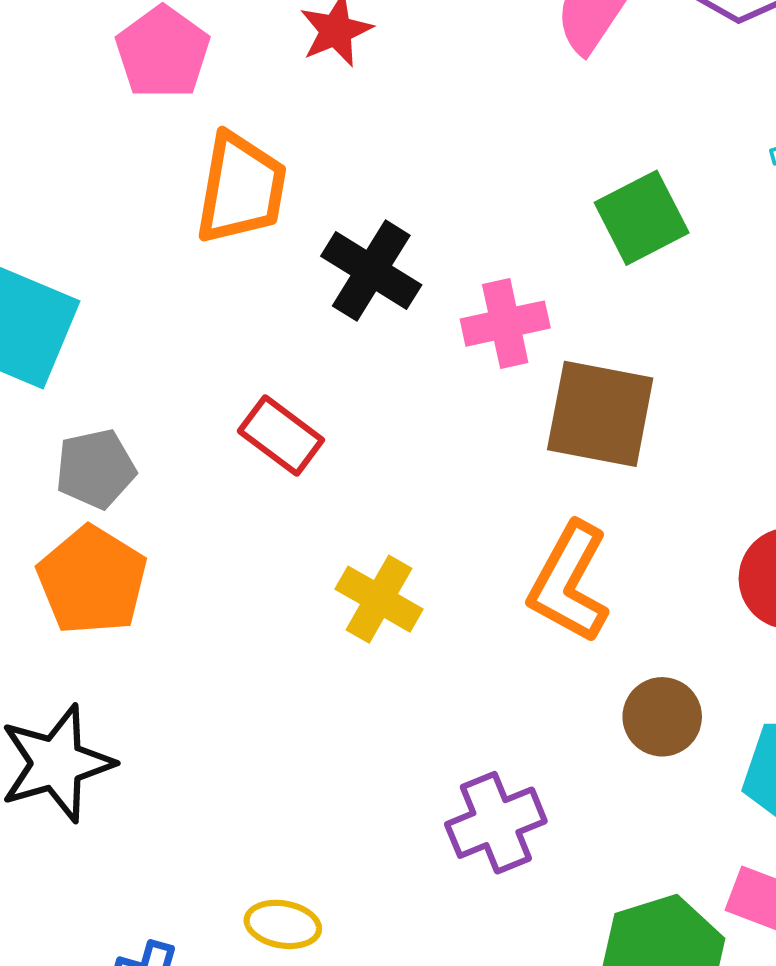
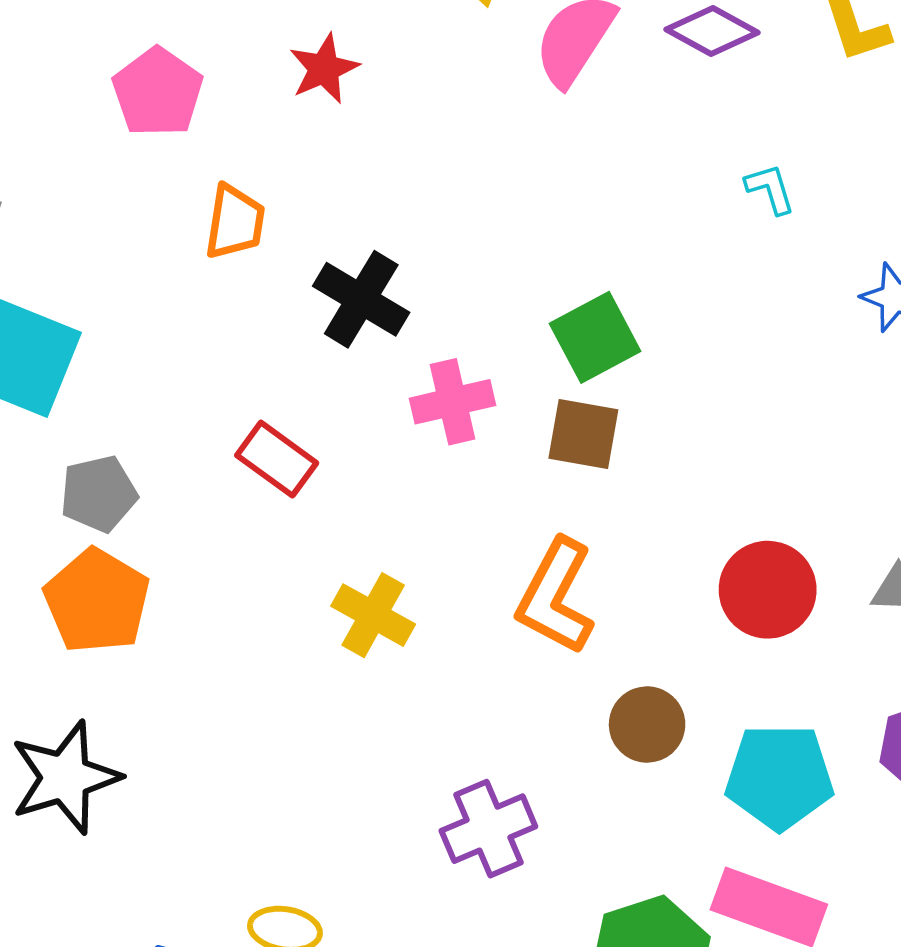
orange trapezoid: (241, 188) -> (235, 222), size x0.7
green square: (642, 218) -> (595, 337), moved
pink cross: (505, 324) -> (453, 402), moved
brown square: (600, 414) -> (583, 434), size x0.7

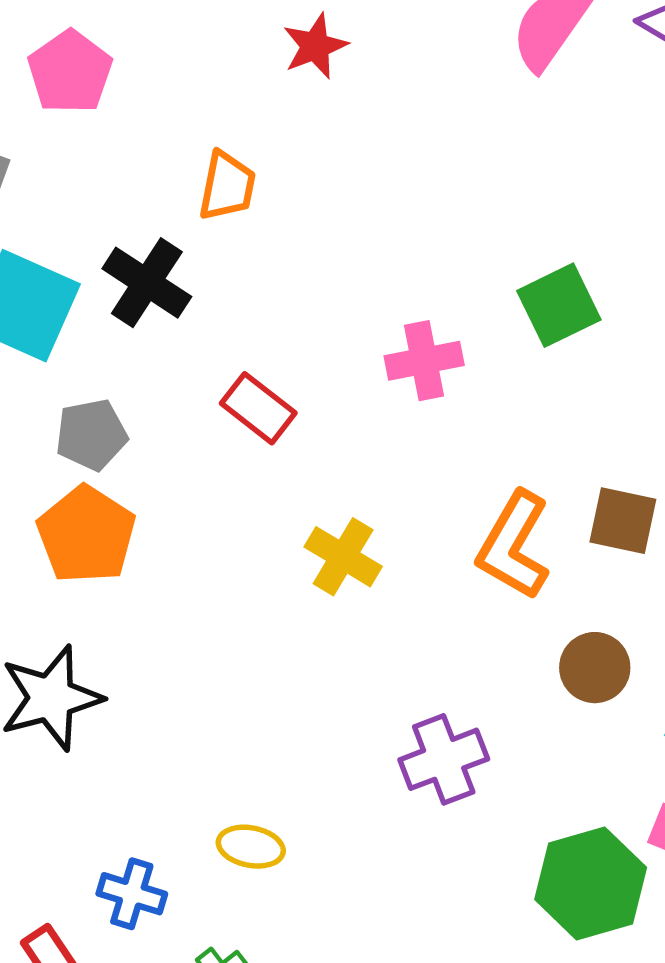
pink pentagon: (158, 92) -> (70, 72), moved
black cross: (361, 299) -> (147, 283), moved
brown square: (583, 434) -> (623, 521), moved

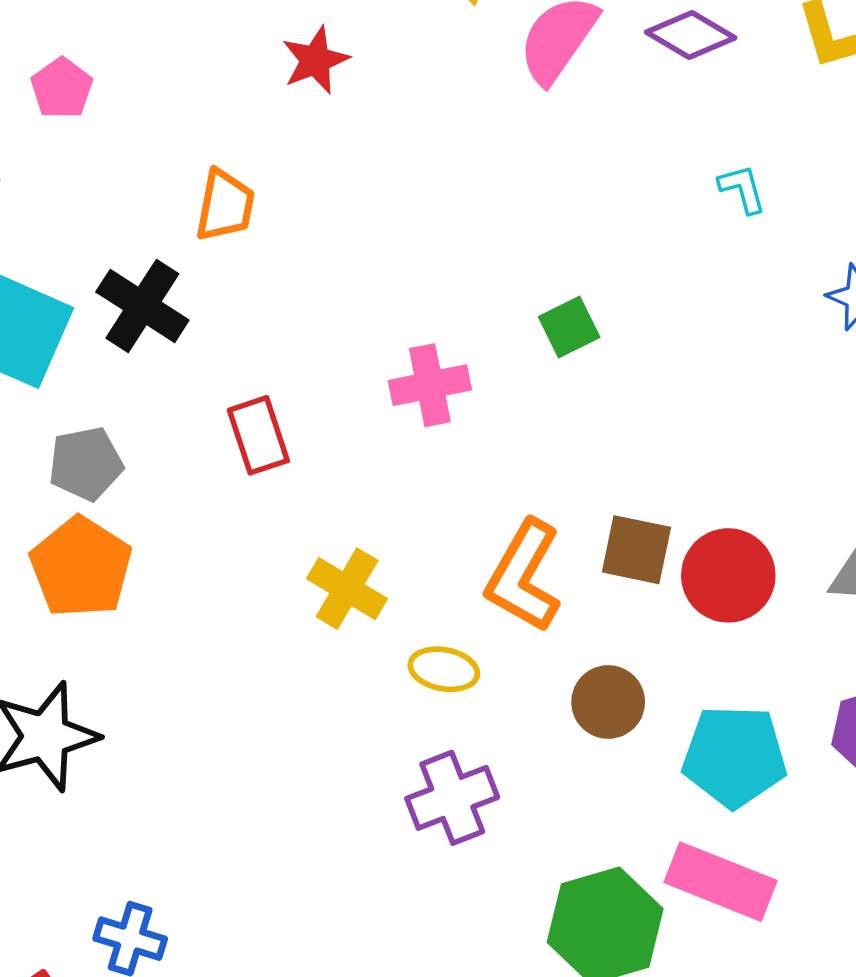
pink pentagon: (70, 72) -> (62, 88), size x0.7
green square: (559, 305) -> (569, 327), size x0.7
red rectangle: (258, 408) -> (258, 435), turned 34
yellow ellipse: (251, 847) -> (444, 669), moved

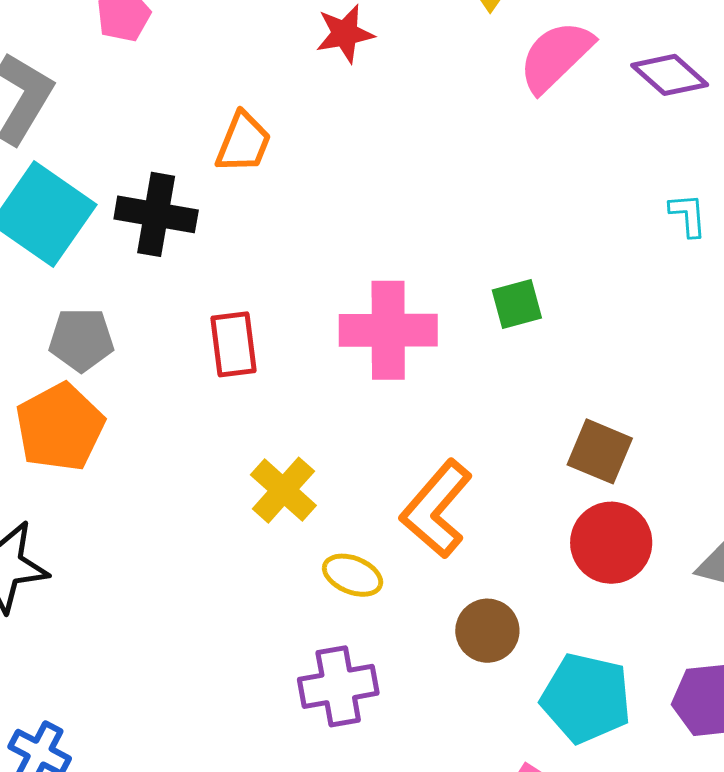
black cross: (142, 306) -> (156, 214), turned -34
pink cross: (430, 385) -> (388, 330), size x1.4
brown square: (636, 550) -> (600, 451), moved

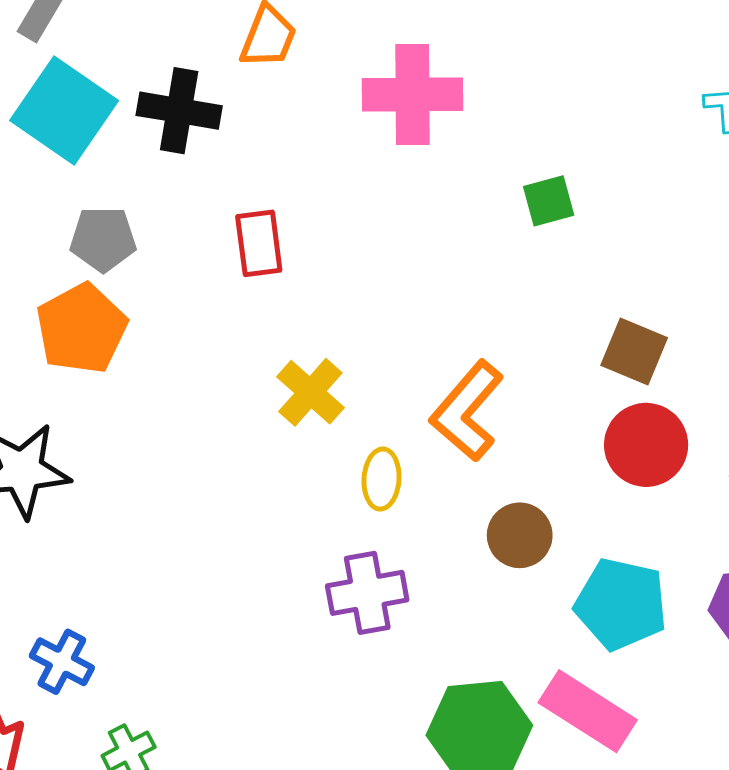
pink cross: (388, 330) -> (412, 94), moved
yellow ellipse: (353, 575) -> (382, 479), turned 72

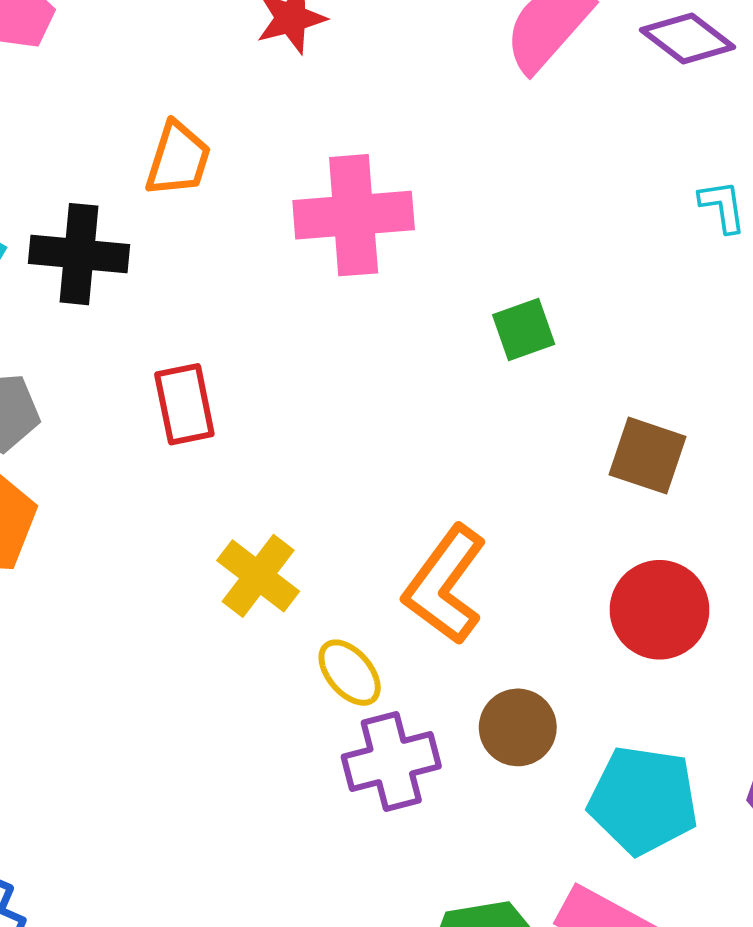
brown square: (634, 352) -> (648, 456), moved
yellow ellipse: (382, 479) -> (350, 673), turned -40
purple cross: (367, 593) -> (391, 762), moved

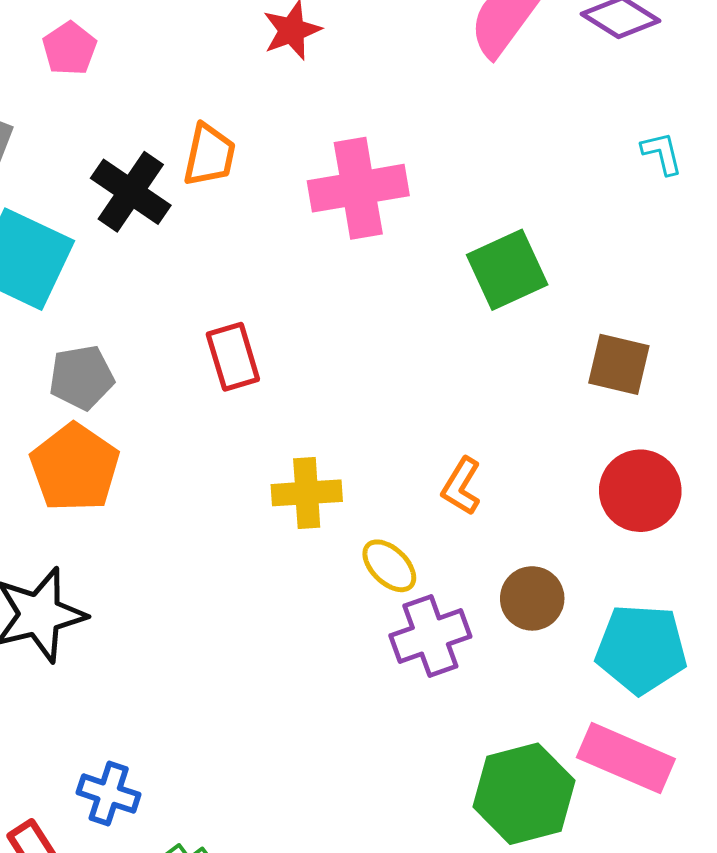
black cross: (79, 254) -> (131, 192), moved, turned 34
green square: (524, 329) -> (507, 270), size x1.5
yellow cross: (258, 576) -> (307, 493), turned -36
orange L-shape: (445, 585) -> (461, 486), size x0.6

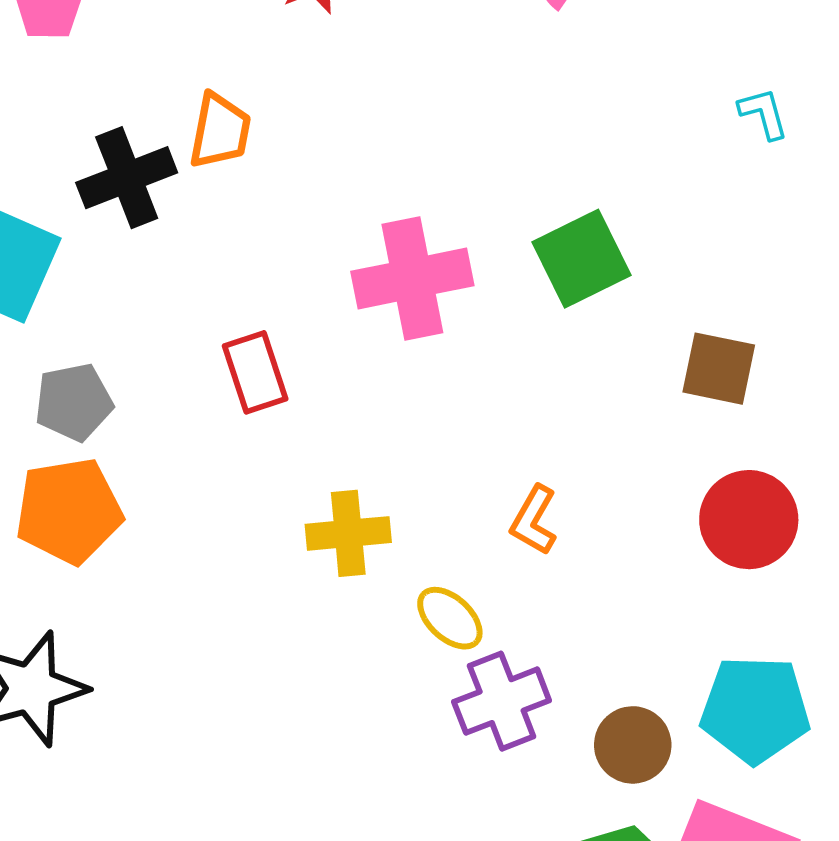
pink cross: (358, 188) -> (412, 279), moved
black cross: (131, 192) -> (127, 178), turned 36
orange pentagon: (75, 468) -> (69, 511), turned 30
brown circle: (532, 598) -> (633, 745), moved

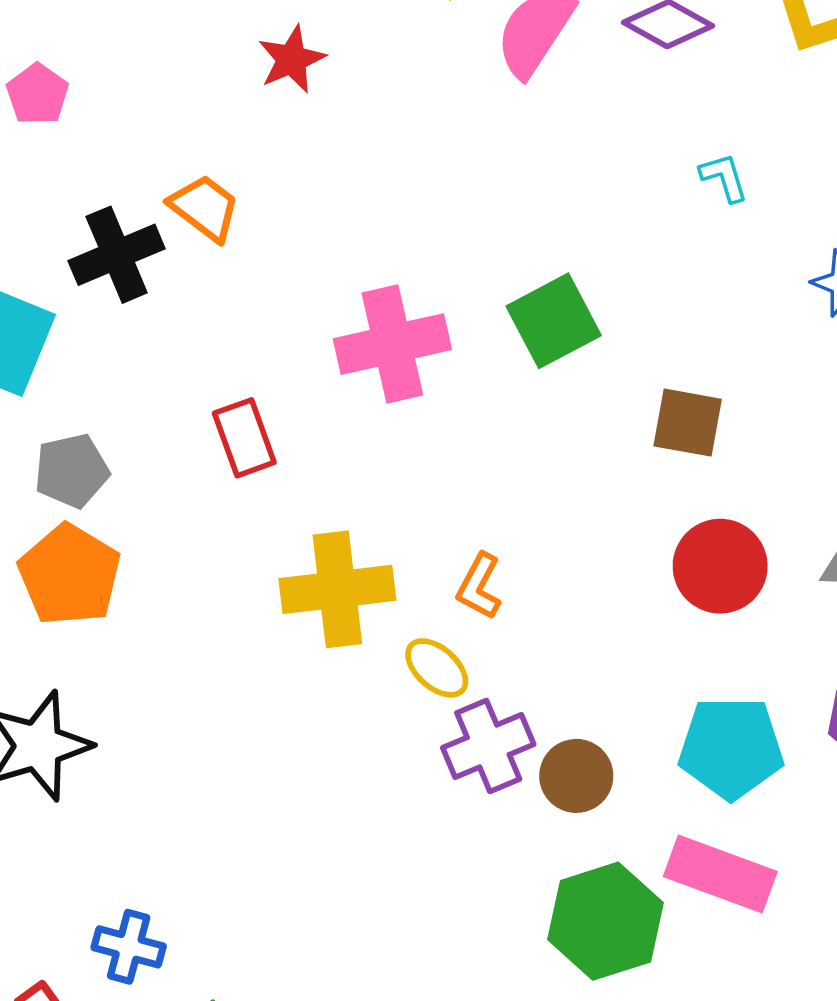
orange trapezoid: (220, 131) -> (205, 208), turned -62
orange pentagon: (69, 511) -> (70, 575), turned -30
orange L-shape: (534, 520) -> (479, 586), moved
yellow cross: (348, 533) -> (337, 589), size x1.4
brown circle: (633, 745) -> (576, 776), moved

